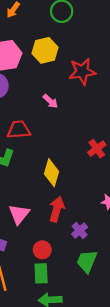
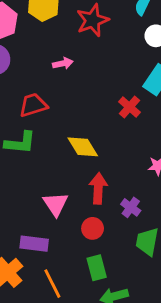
pink arrow: (50, 101) -> (63, 63), turned -42
yellow diamond: (52, 173) -> (83, 147), turned -36
red circle: (42, 250) -> (93, 228), moved

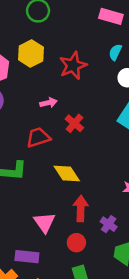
red trapezoid: (33, 105) -> (38, 137), moved
red cross: (130, 107) -> (74, 123), moved

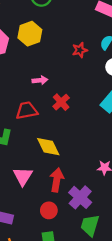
red star: (73, 66) -> (80, 50), moved, size x0.6
pink triangle: (44, 223) -> (23, 176), moved
purple cross: (109, 224) -> (80, 197), size x1.5

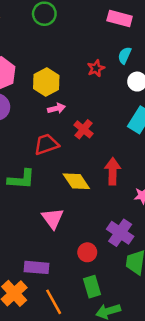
yellow hexagon: (30, 34) -> (46, 82), moved
red arrow: (57, 180) -> (113, 171), moved

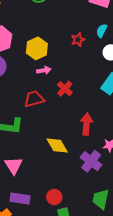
yellow diamond: (76, 181) -> (57, 145), moved
pink triangle: (53, 218) -> (14, 165), moved
purple cross: (120, 233) -> (91, 161), moved
red circle: (87, 252) -> (54, 197), moved

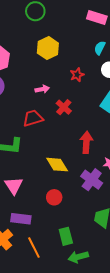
red star: (78, 40) -> (77, 75), moved
yellow hexagon: (37, 48) -> (48, 48), moved
red circle: (54, 197) -> (54, 197), moved

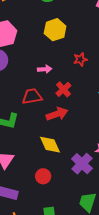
red arrow: (86, 142) -> (57, 114), moved, turned 60

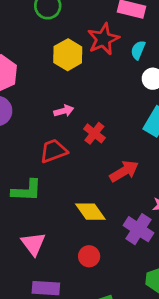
red star: (80, 59) -> (103, 39), moved, size x1.6
red arrow: (57, 114) -> (124, 171), moved

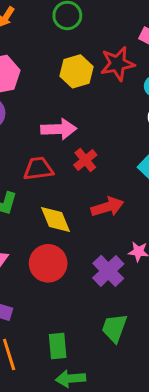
pink arrow: (64, 111) -> (59, 129), size x1.6
yellow diamond: (90, 212) -> (56, 219), moved
red circle: (89, 256) -> (48, 263), moved, size x1.6

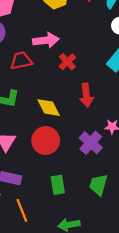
red trapezoid: (38, 169) -> (21, 61), moved
red arrow: (107, 207) -> (86, 95), turned 105
green rectangle: (58, 346) -> (58, 185), moved

